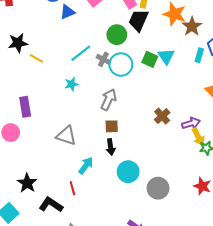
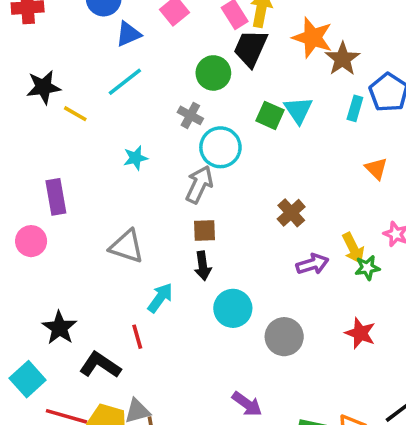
cyan line: (81, 53) -> (125, 82), moved
cyan circle: (121, 65) -> (220, 147), moved
purple arrow: (191, 123) -> (312, 264), moved

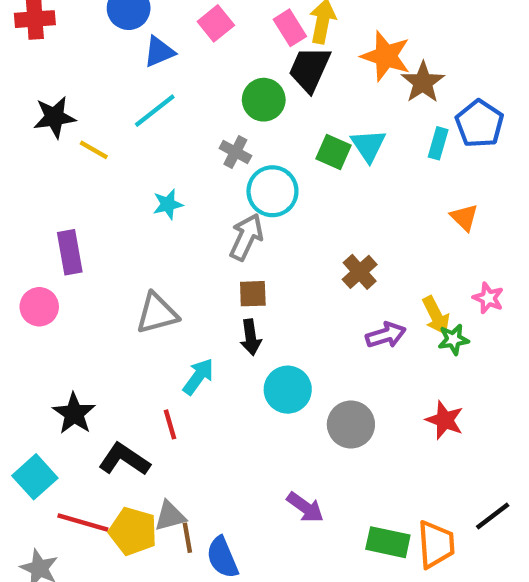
gray triangle: (127, 246) -> (157, 313), turned -33

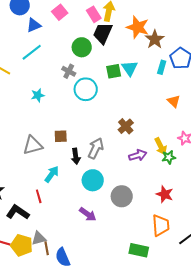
green square: (333, 152) -> (114, 71), turned -35
gray arrow: (246, 237) -> (96, 148), moved
brown square: (253, 294) -> (61, 136), moved
purple arrow: (305, 507) -> (88, 214), moved
orange trapezoid: (436, 544) -> (161, 225), moved

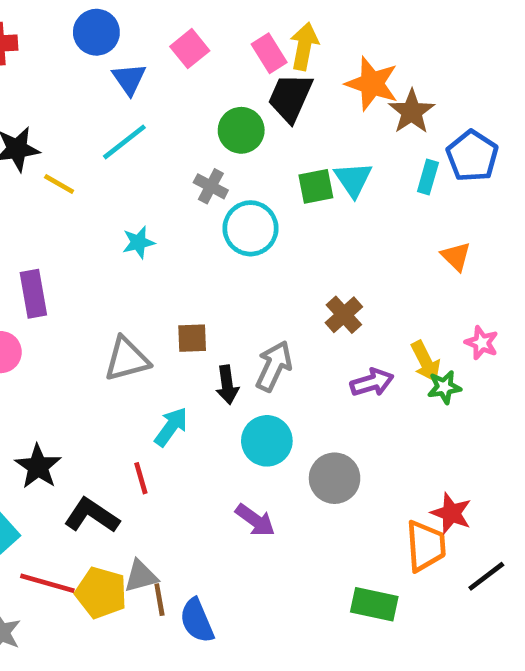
blue triangle: (34, 25) -> (129, 79), turned -42
red star: (165, 194) -> (451, 513), moved

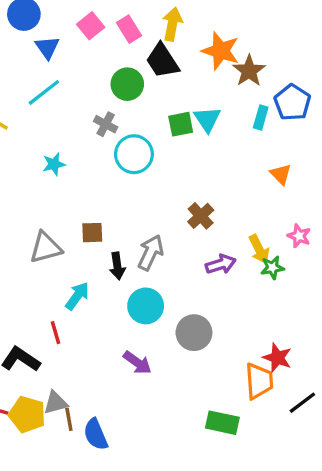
pink rectangle: (269, 53) -> (129, 29), moved
black trapezoid: (290, 98) -> (162, 61), turned -57

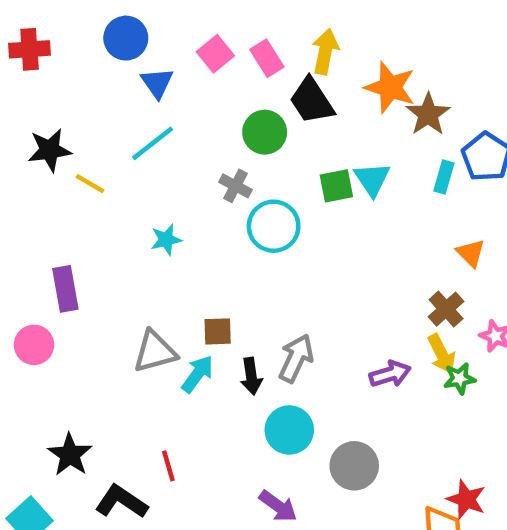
brown cross: (201, 216) -> (446, 309), moved
cyan arrow: (77, 296) -> (197, 374), moved

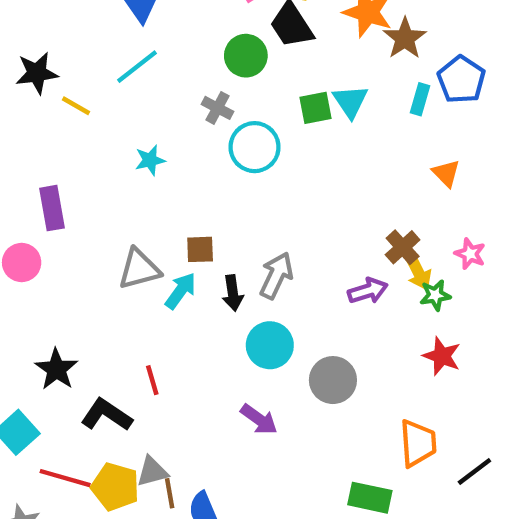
brown cross: (446, 309) -> (403, 247), moved
red star: (466, 499) -> (442, 356), moved

